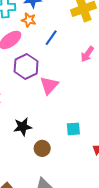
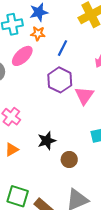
purple hexagon: (26, 66) -> (60, 80), moved
pink triangle: (49, 85) -> (84, 96), moved

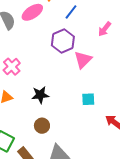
brown circle: (69, 160) -> (42, 126), moved

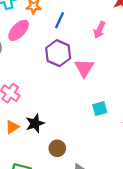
black star: (40, 95) -> (35, 123), moved

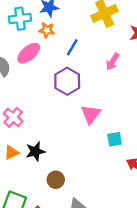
pink triangle: (84, 68) -> (91, 114), moved
cyan square: (100, 109) -> (115, 139), moved

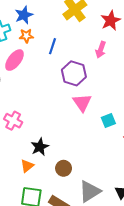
pink arrow: (113, 62) -> (101, 50), moved
purple hexagon: (67, 81) -> (74, 73), moved
orange triangle: (11, 153) -> (27, 166), moved

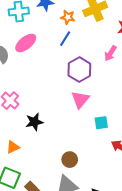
orange star: (26, 36) -> (68, 17), moved
black star: (40, 147) -> (34, 122), moved
brown circle: (64, 168) -> (70, 160), moved

